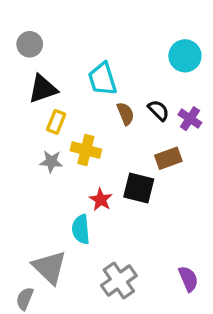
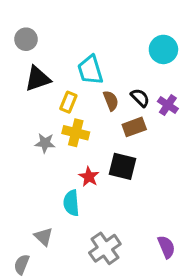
yellow rectangle: (56, 122) -> (68, 102), moved
brown rectangle: (168, 158) -> (134, 127), moved
gray triangle: (50, 267) -> (44, 237), size x0.6

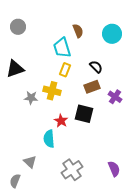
black triangle: (38, 79) -> (15, 69), moved
brown semicircle: (111, 101) -> (78, 31), moved
yellow rectangle: (68, 102) -> (65, 70), moved
purple cross: (168, 105) -> (115, 97), moved

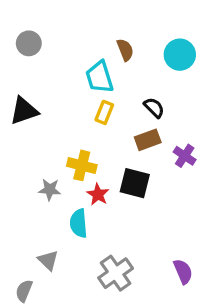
yellow cross: (52, 91) -> (82, 165), moved
gray star: (31, 98) -> (50, 190), moved

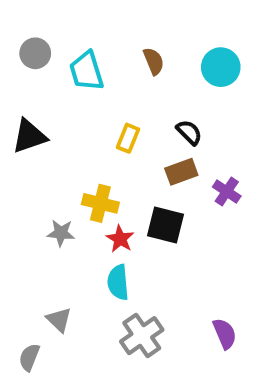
cyan trapezoid: (99, 77) -> (87, 71), moved
cyan semicircle: (79, 223) -> (118, 282), moved

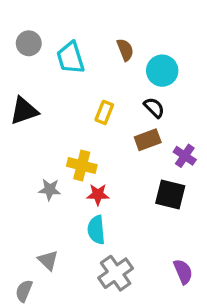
cyan circle: (221, 67) -> (162, 71), moved
black square: (165, 225) -> (170, 194), moved
red star: (120, 239) -> (98, 194), turned -30

